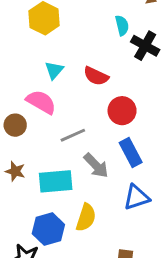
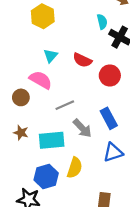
red circle: (122, 111) -> (110, 75), moved

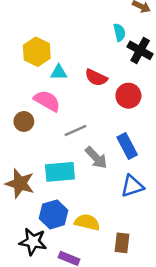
yellow hexagon: (43, 16) -> (37, 52), moved
cyan triangle: (51, 56) -> (59, 72), turned 48
brown star: (21, 133) -> (20, 183), moved, size x1.6
yellow semicircle: (75, 168) -> (87, 222), moved, turned -95

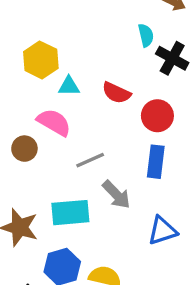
blue rectangle: (127, 146) -> (156, 162), moved, turned 35

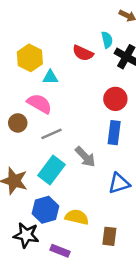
red semicircle: (116, 93) -> (83, 53), moved
gray line: (90, 160) -> (51, 134), moved
cyan rectangle: (70, 213) -> (51, 170), turned -48

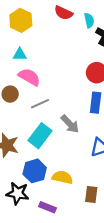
red semicircle: (83, 53) -> (64, 13), moved
yellow hexagon: (30, 58) -> (21, 20), moved
cyan triangle: (50, 77) -> (20, 55), moved

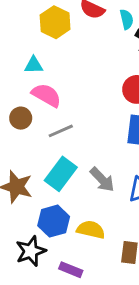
yellow hexagon: (21, 20) -> (55, 22), moved
gray arrow: (70, 124) -> (102, 180), moved
black star: (18, 193) -> (31, 251), turned -30

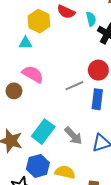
cyan triangle: (34, 65) -> (25, 43), moved
gray line: (61, 131) -> (74, 86), moved

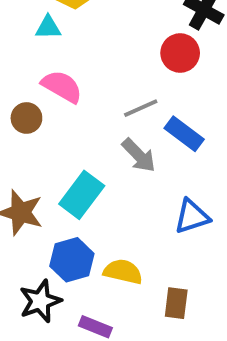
red circle: (98, 70) -> (180, 53), moved
blue rectangle: (97, 99) -> (184, 134), turned -60
gray arrow: (73, 136) -> (139, 155), moved

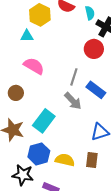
gray line: (141, 108) -> (74, 77), turned -48
brown circle: (26, 118) -> (16, 93), moved
black star: (40, 301) -> (23, 175), turned 30
brown rectangle: (176, 303) -> (92, 160), moved

